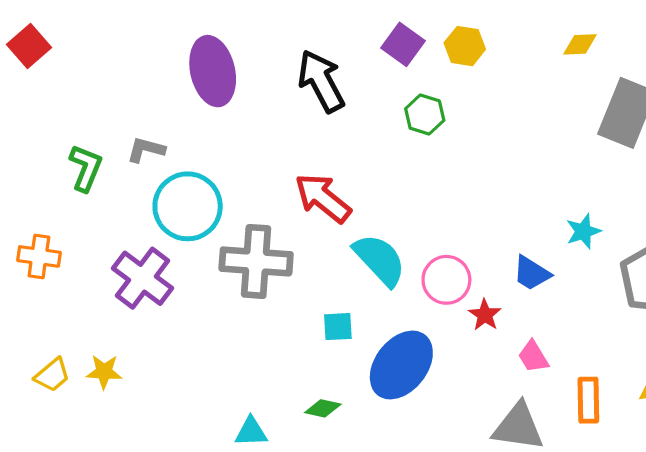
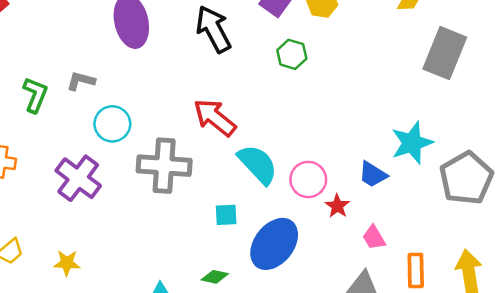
cyan circle: (188, 206) -> (112, 124), size x0.7
cyan star: (583, 231) -> (412, 143), size x1.6
yellow star: (104, 372) -> (67, 263), moved

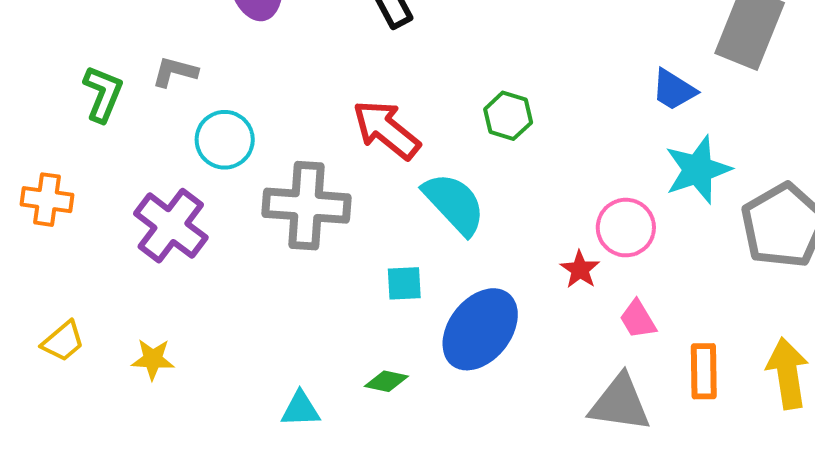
green hexagon: (292, 54) -> (508, 116), moved
blue trapezoid: (373, 174) -> (674, 90), moved
pink circle: (308, 179) -> (626, 228), moved

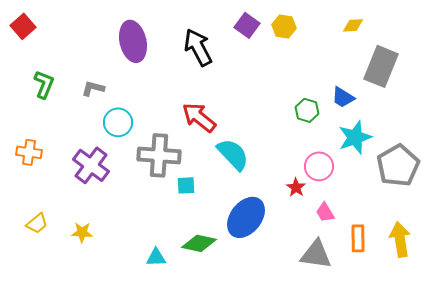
green L-shape: (103, 94) -> (44, 84), moved
green hexagon: (508, 116) -> (307, 110), moved
cyan square: (404, 283) -> (186, 185), moved
green diamond: (386, 381) -> (199, 243), size x1.6

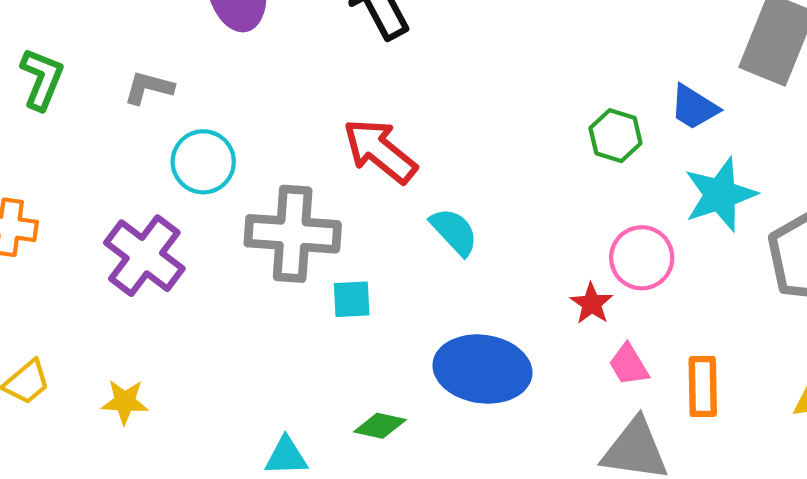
cyan semicircle: (233, 154) -> (454, 232), size x0.7
pink trapezoid: (325, 212) -> (629, 365), moved
blue ellipse: (246, 217) -> (482, 369), turned 60
orange rectangle: (358, 238) -> (703, 386), moved
green diamond: (199, 243) -> (380, 426), size x0.7

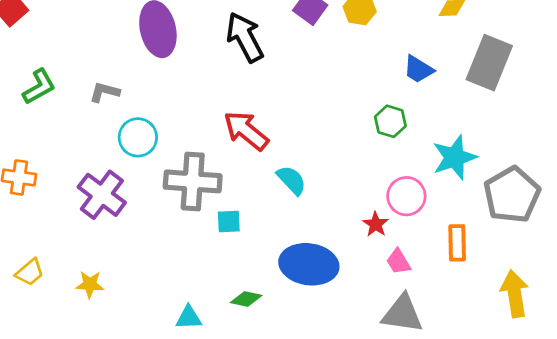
green L-shape: (42, 79) -> (39, 87), turned 39
blue trapezoid: (694, 107) -> (418, 69), moved
orange rectangle: (703, 386) -> (457, 243), moved

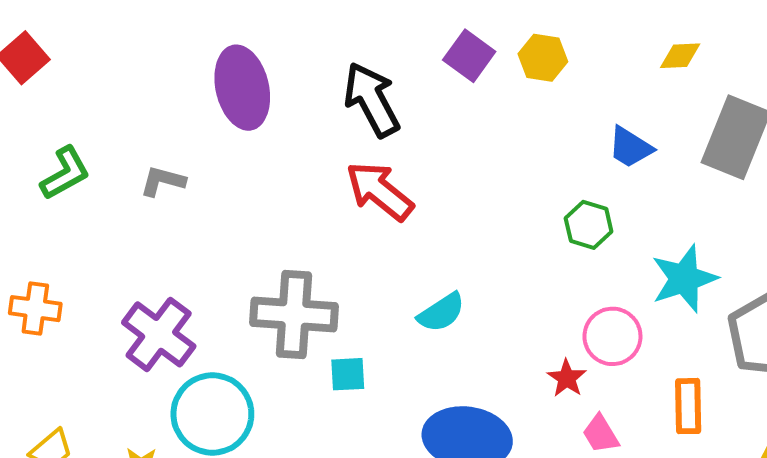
red arrow: (246, 131) -> (380, 191), moved
cyan circle: (138, 137) -> (212, 414), moved, size x1.4
cyan semicircle: (292, 180) -> (441, 312), turned 100

